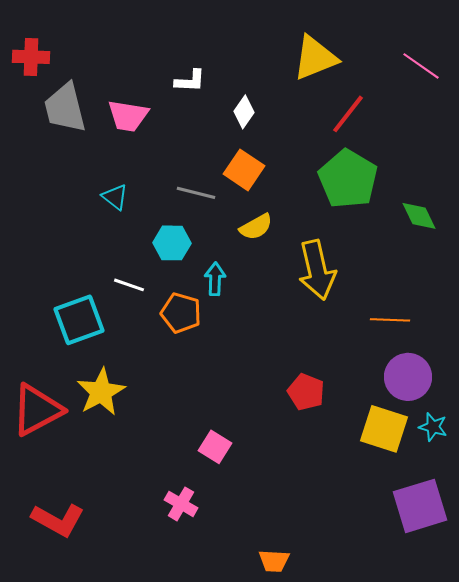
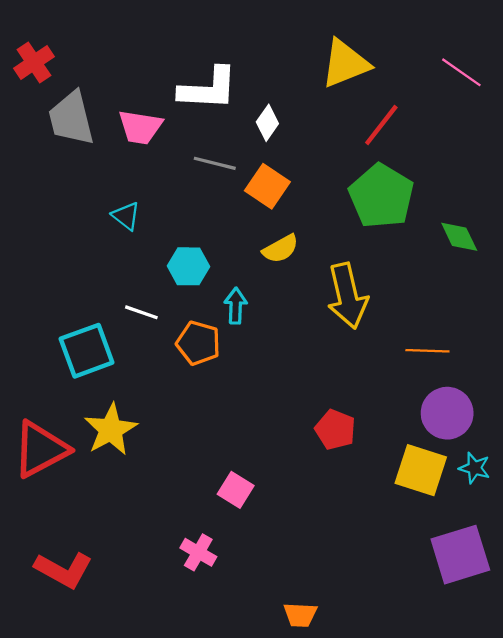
red cross: (31, 57) -> (34, 62), turned -36
white L-shape: (190, 81) -> (208, 89), size x1.8
gray line: (196, 193) -> (215, 163), moved

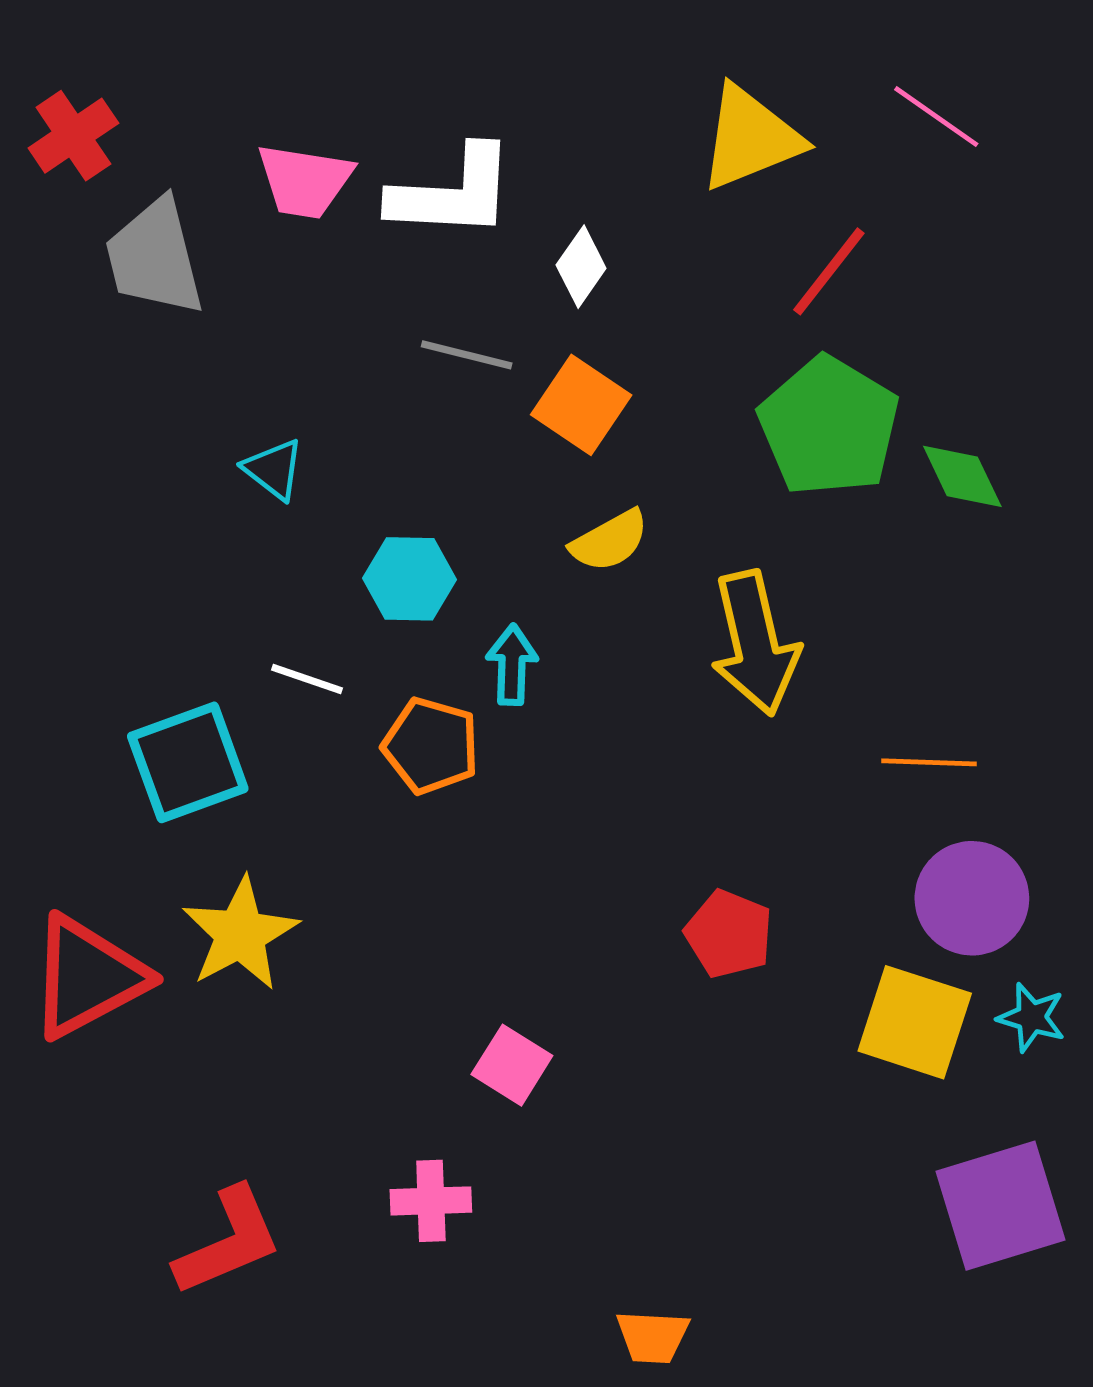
pink line: (461, 72) -> (936, 117), moved
pink trapezoid: (140, 127) -> (305, 181), moved
green diamond: (459, 237) -> (962, 476), moved
pink cross: (198, 552) -> (431, 1201), turned -32
red L-shape: (64, 570) -> (228, 1241), moved, turned -52

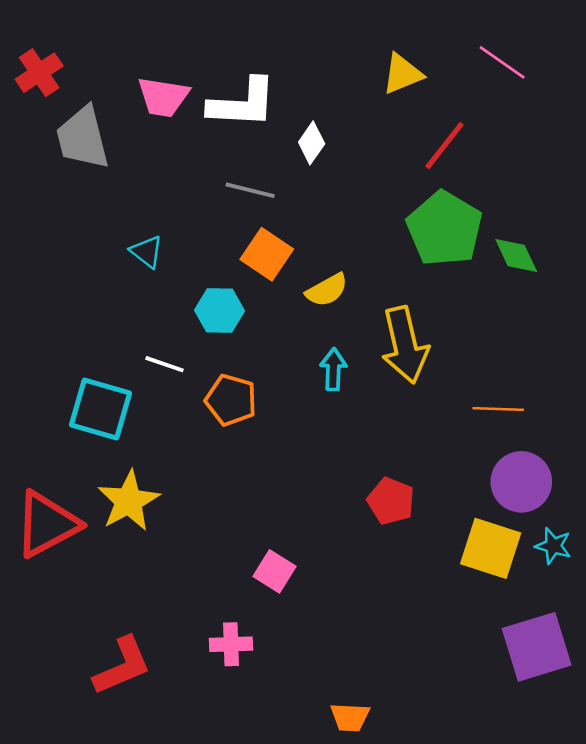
yellow triangle: (750, 138) -> (402, 74), size x0.7
orange square: (581, 405) -> (267, 254), moved
cyan arrow: (512, 665) -> (333, 369), moved
cyan square: (188, 762) -> (101, 409), turned 36

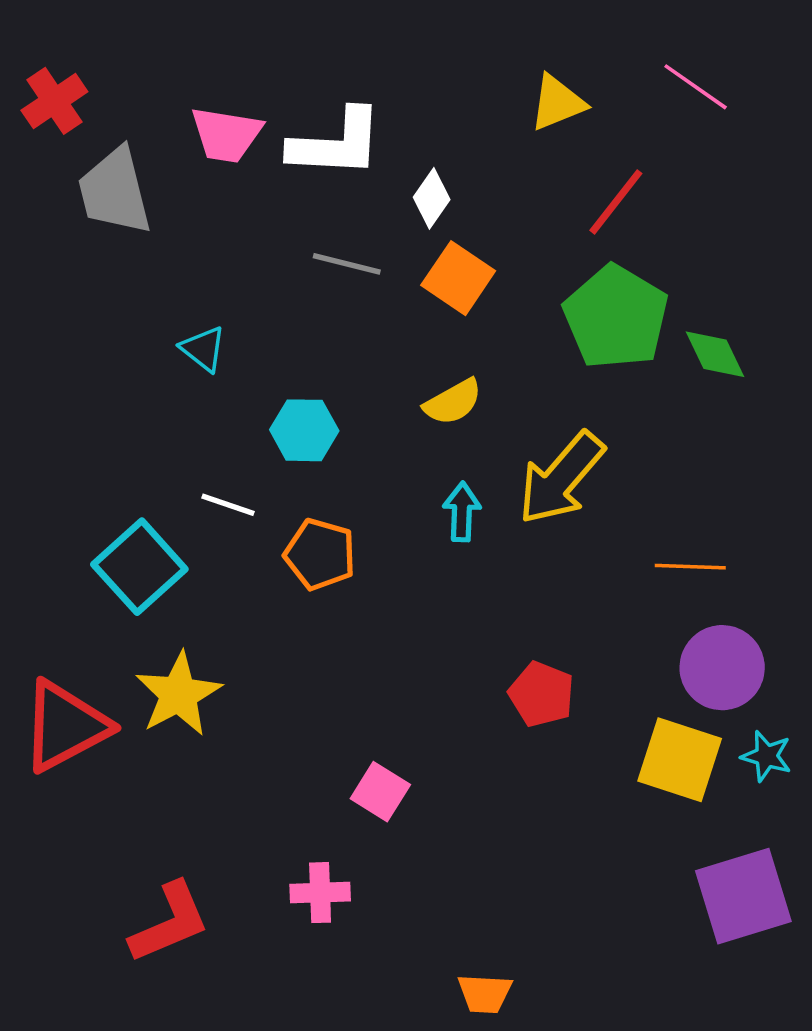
orange square: (267, 254) -> (458, 278), moved
yellow arrow: (405, 345) -> (561, 478), turned 54
cyan square: (101, 409) -> (139, 567), turned 32

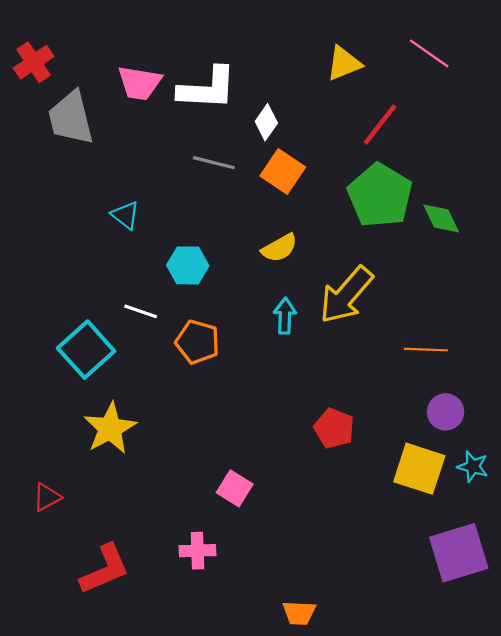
purple circle: (722, 668) -> (446, 412), size x0.7
red triangle: (65, 726) -> (47, 497), moved, size x0.5

